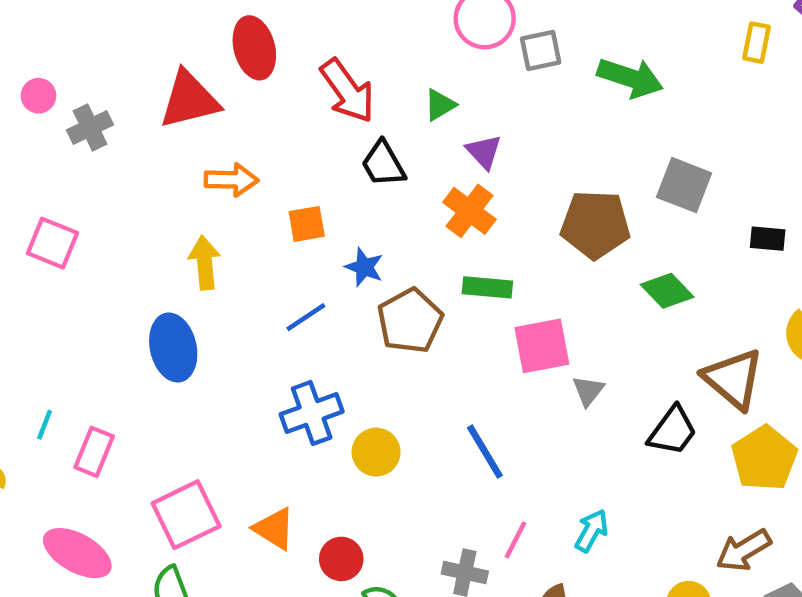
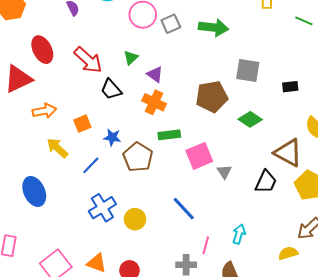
yellow arrow: (205, 263) -> (57, 148), moved, turned -30

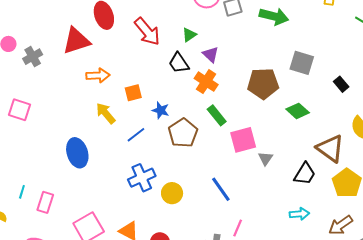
black rectangle: (290, 87) -> (341, 84), turned 49
black trapezoid: (111, 89) -> (179, 63), moved
green rectangle: (169, 135) -> (217, 115), turned 50
cyan arrow: (239, 234) -> (299, 214), moved, turned 60

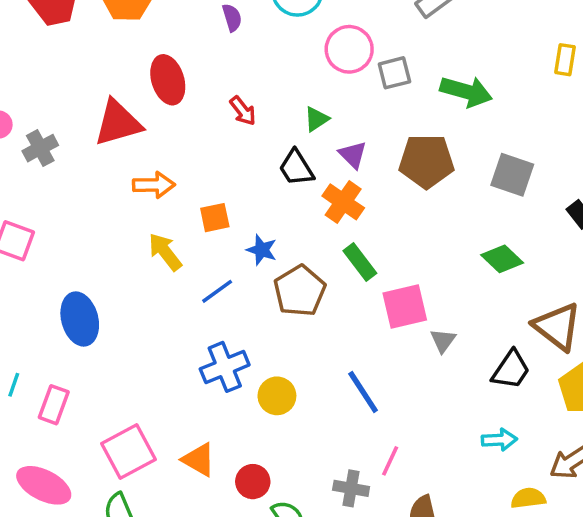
red arrow: (147, 32) -> (243, 111), size x0.6
brown pentagon: (263, 84) -> (426, 161), moved
blue ellipse: (77, 153) -> (80, 319), moved

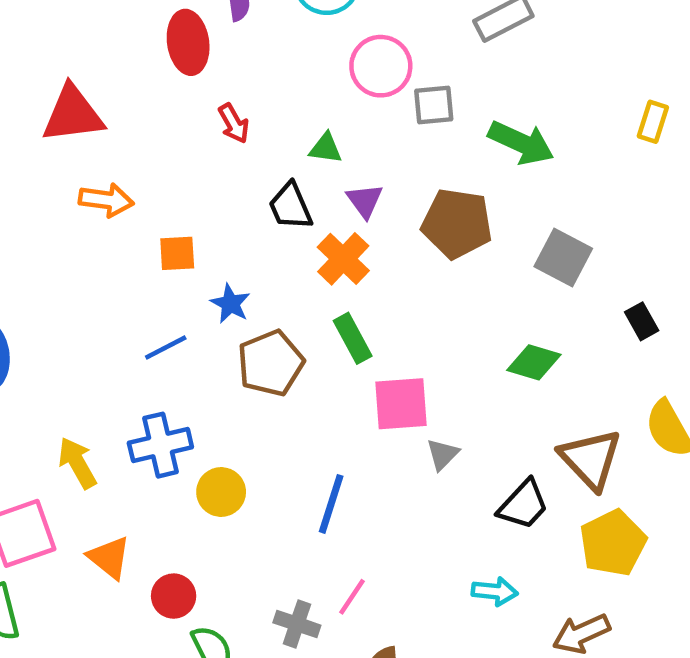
red ellipse: (168, 80) -> (188, 42), moved
green triangle: (316, 119) -> (326, 148), turned 32
yellow arrow: (165, 252) -> (77, 463), moved
green diamond: (502, 259) -> (534, 362), turned -36
blue line: (363, 392) -> (331, 504), turned 42

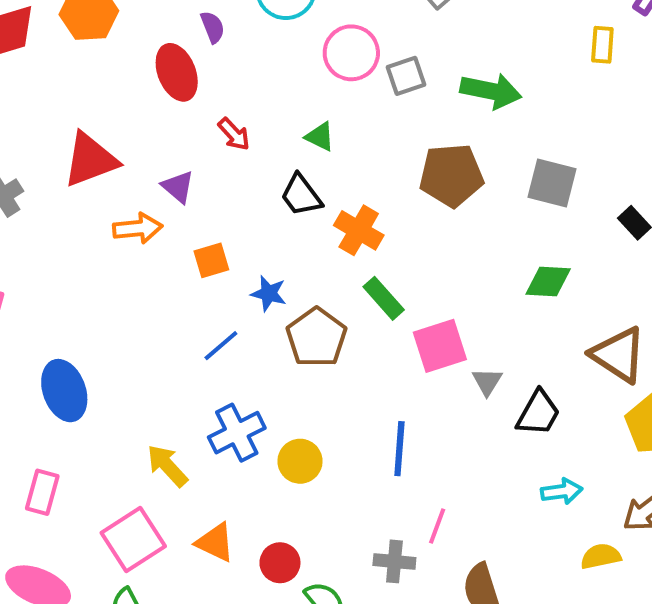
green triangle: (326, 148) -> (320, 137), turned 32
purple triangle: (365, 201) -> (178, 187), moved
black trapezoid: (523, 505) -> (538, 413), moved

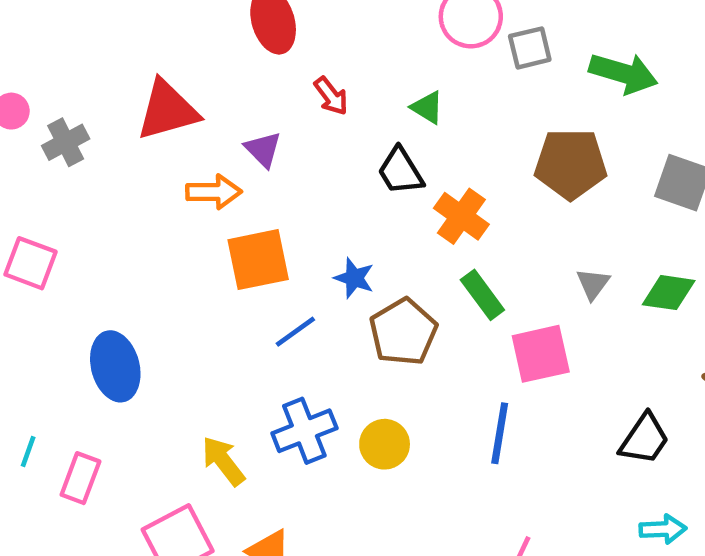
orange square: (211, 260) -> (258, 260), moved, size x1.6
gray triangle: (487, 382) -> (593, 284), moved
blue line: (399, 449) -> (500, 433), moved
yellow circle: (300, 461) -> (385, 444), moved

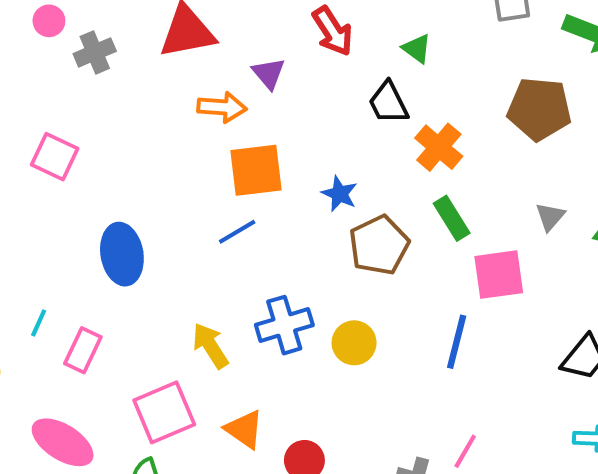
red arrow: (331, 96) -> (333, 31), size x1.4
blue line: (295, 332) -> (237, 232), moved

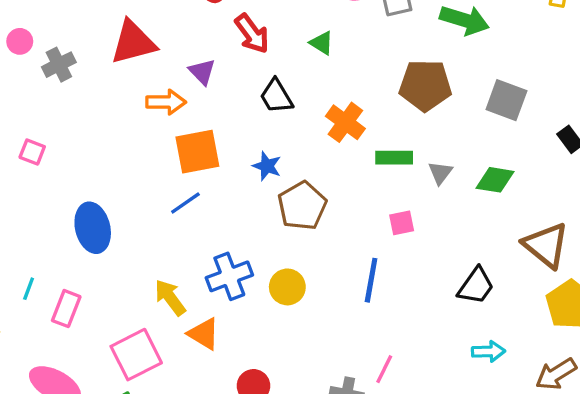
black trapezoid: (388, 103) -> (276, 96), moved
pink square: (55, 157) -> (32, 152), size x0.7
green rectangle: (452, 218) -> (394, 158), moved, turned -54
pink square: (499, 275) -> (402, 223), size x0.6
orange triangle: (244, 429) -> (204, 334), moved

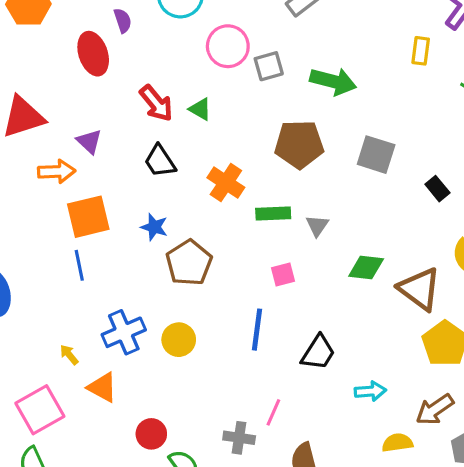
red arrow: (252, 34) -> (156, 103), moved
green diamond: (495, 180) -> (366, 267), moved
blue line: (185, 203) -> (79, 265), turned -64
black trapezoid: (476, 286) -> (318, 353), moved
yellow arrow: (170, 297) -> (69, 355), size x0.6

